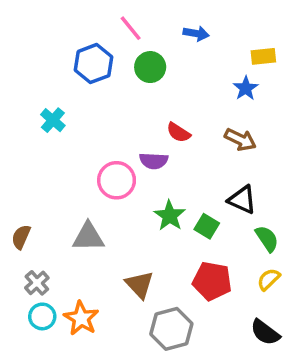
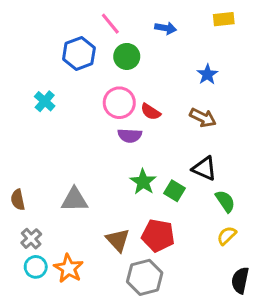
yellow rectangle: (263, 56) -> (224, 19), moved
pink circle: (117, 180) -> (119, 103), moved
brown semicircle: (21, 237) -> (18, 200), turned -36
red pentagon: (212, 281) -> (158, 236), moved
black semicircle: (265, 332) -> (240, 280), moved, turned 65

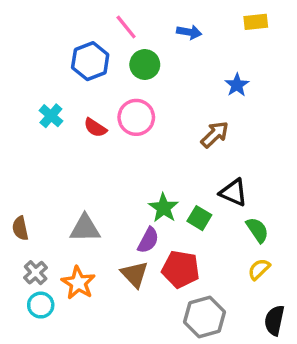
red semicircle: (151, 112) -> (95, 128), moved
brown arrow: (203, 118) -> (215, 134), moved, turned -70
purple semicircle: (130, 136) -> (148, 240), moved, turned -65
orange star: (69, 268) -> (78, 283), moved
gray hexagon: (145, 277) -> (204, 317), moved

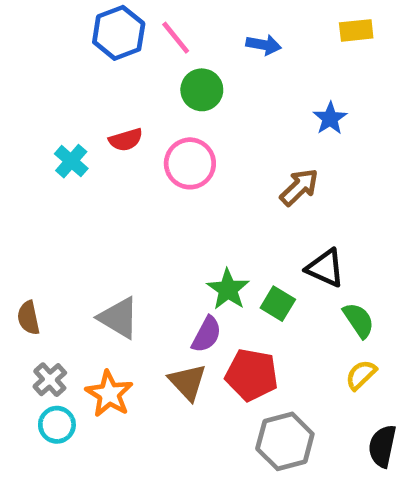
blue hexagon: (90, 61) -> (119, 33), moved
red semicircle: (95, 128) -> (126, 140), moved, turned -50
gray triangle: (85, 228) -> (119, 318), turned 32

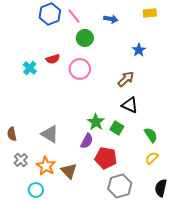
black triangle: (325, 268) -> (130, 105), moved
brown triangle: (188, 382) -> (69, 171), moved
cyan circle: (57, 425) -> (36, 190), moved

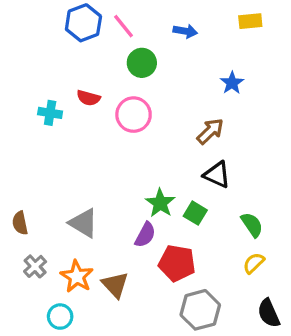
red semicircle: (53, 59) -> (88, 98), turned 32
cyan cross: (30, 68) -> (50, 113), turned -32
black semicircle: (161, 188) -> (269, 313), turned -36

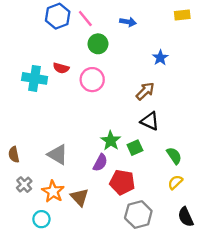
yellow rectangle: (250, 21) -> (182, 15), moved
cyan cross: (50, 113) -> (35, 78), size x1.5
green square: (195, 213) -> (135, 148), turned 35

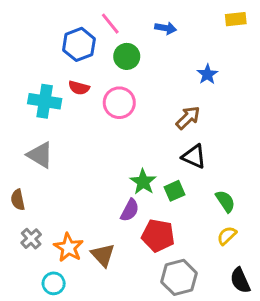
blue hexagon: (58, 16) -> (79, 44), moved
gray triangle: (58, 155) -> (40, 155), moved

